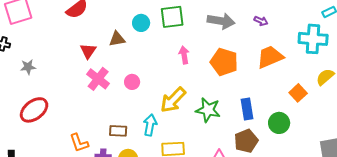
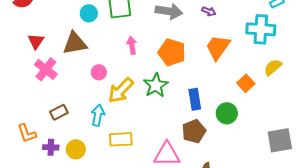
brown triangle: (117, 39) -> (75, 43), moved, size x1.5
orange trapezoid: (270, 57) -> (218, 47), turned -32
pink circle: (132, 82) -> (99, 72), moved
green star: (208, 110) -> (156, 85), moved, turned 30
brown rectangle: (118, 131) -> (59, 112), moved, turned -30

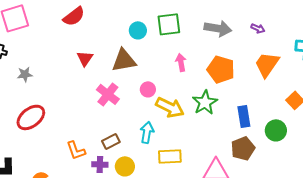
pink cross: (46, 69) -> (108, 94), moved
yellow arrow: (121, 90) -> (170, 107), turned -108
brown rectangle: (59, 112) -> (111, 141), moved

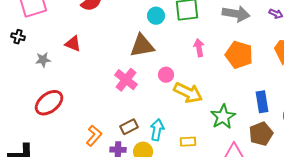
red triangle: (85, 58) -> (73, 44), moved, turned -42
green star: (205, 102) -> (223, 117), moved
cyan arrow: (147, 132) -> (157, 130), moved
orange L-shape: (76, 150) -> (94, 136), turned -120
yellow rectangle: (170, 156) -> (188, 142), size x0.7

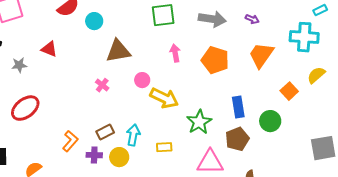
cyan circle: (156, 16) -> (94, 21), moved
pink cross: (126, 80) -> (102, 85), size x0.6

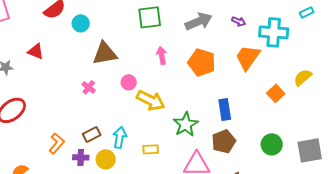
gray arrow: (212, 19) -> (199, 21), turned -32
cyan cross: (304, 37) -> (274, 32), moved
green circle: (270, 121) -> (272, 144), moved

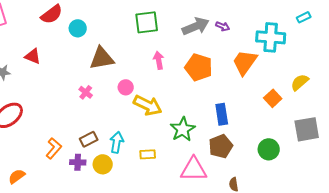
purple arrow: (239, 21) -> (223, 26), moved
gray square: (310, 150) -> (307, 129), moved

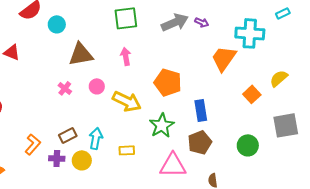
pink arrow: (159, 60) -> (126, 56), moved
orange pentagon: (199, 67) -> (168, 82), moved
pink circle: (126, 87) -> (97, 86), moved

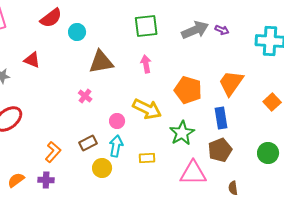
orange trapezoid: (224, 58) -> (231, 83), moved
pink circle: (97, 86) -> (117, 121), moved
purple cross: (57, 158) -> (46, 180), moved

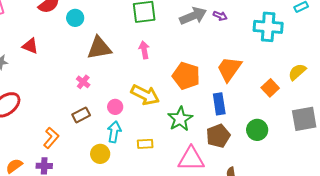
brown rectangle: (88, 143) -> (81, 115), moved
green circle: (268, 153) -> (257, 130), moved

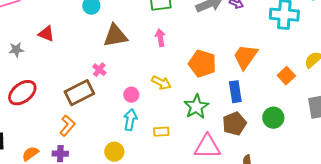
yellow arrow: (145, 95) -> (161, 83), size x0.7
brown rectangle: (81, 115) -> (79, 93), moved, size x1.6
yellow circle: (100, 154) -> (114, 152), moved

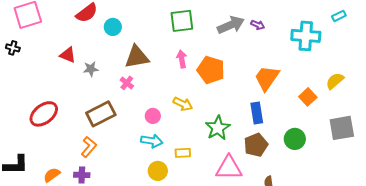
gray star: (16, 50) -> (91, 69), moved
orange pentagon: (202, 64) -> (211, 70), moved
pink cross: (99, 70) -> (127, 83), moved
cyan arrow: (130, 120) -> (152, 141), turned 90
yellow circle: (114, 152) -> (158, 171), moved

